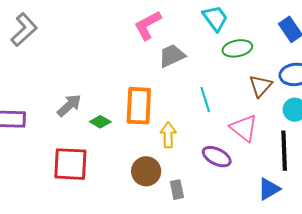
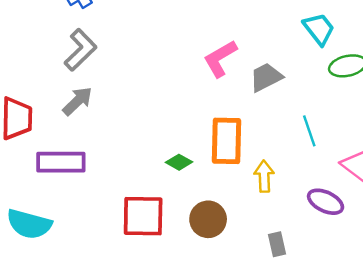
pink L-shape: (148, 25) -> (220, 59), moved
gray arrow: (69, 105) -> (77, 101), moved
brown circle: (146, 171) -> (208, 219), moved

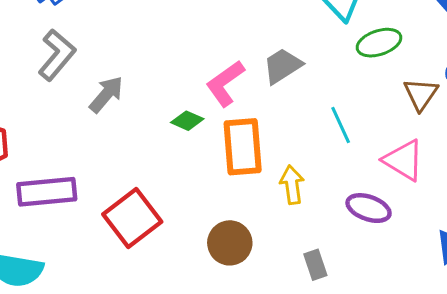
pink L-shape: (220, 59) -> (225, 83), moved
gray arrow: (77, 101) -> (106, 94), moved
green diamond: (179, 162) -> (187, 121), moved
red square: (143, 216) -> (132, 218), moved, turned -33

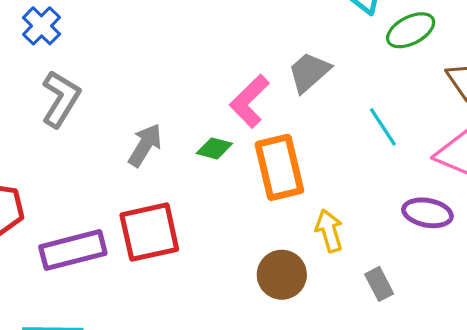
gray arrow: (106, 94) -> (145, 145), moved
yellow arrow: (292, 185) -> (329, 231), moved
red square: (132, 218) -> (149, 232), moved, turned 34

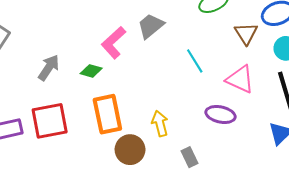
orange rectangle: (279, 167) -> (107, 114), moved

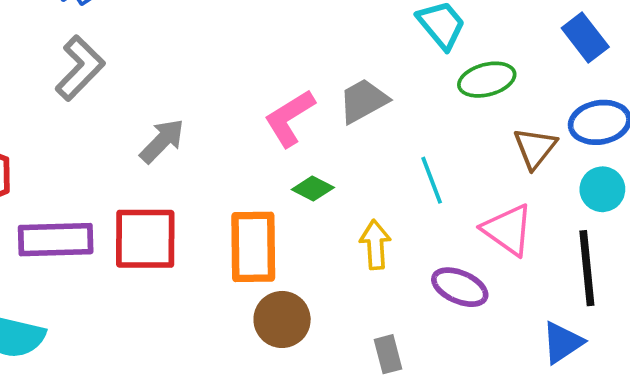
green diamond: (91, 71) -> (313, 188), moved
yellow arrow: (160, 124) -> (375, 245), moved

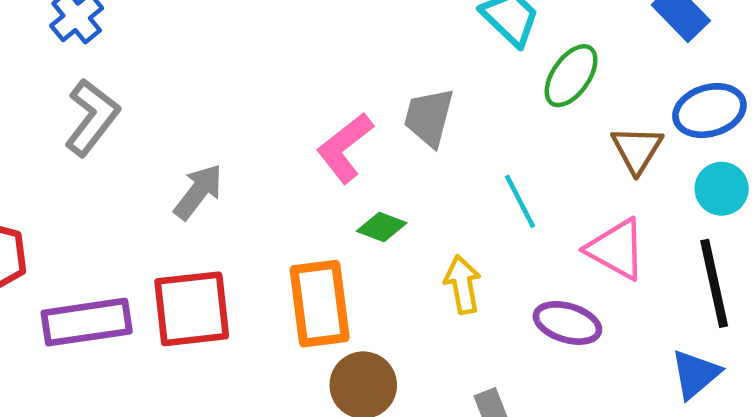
green ellipse: (487, 80) -> (571, 76), turned -34
gray trapezoid: (363, 101) -> (429, 117), turned -40

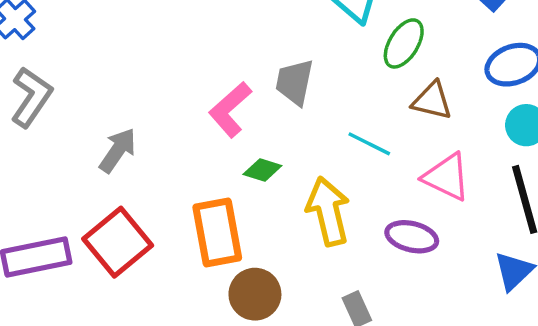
brown triangle: (637, 149) -> (432, 101), moved, turned -45
cyan line: (520, 201) -> (369, 144), turned -33
yellow arrow: (463, 284) -> (328, 211), size x1.5
red square: (192, 309) -> (118, 242), turned -30

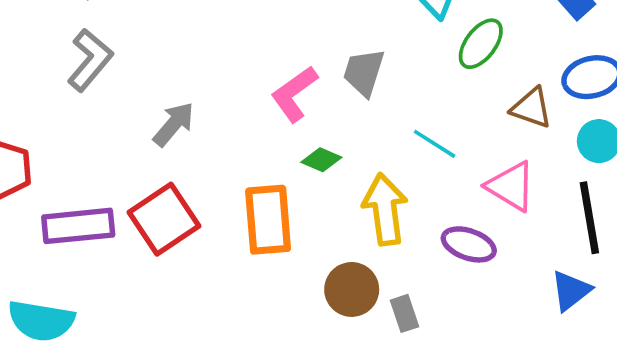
brown triangle: (432, 101) -> (532, 108), moved
brown circle: (255, 294) -> (352, 289), moved

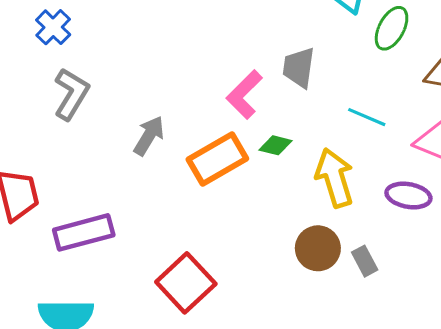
red square: (164, 219) -> (186, 283), moved
orange rectangle: (268, 220) -> (217, 159), moved, turned 74

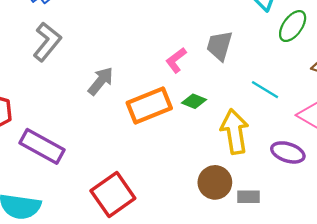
pink L-shape: (244, 95) -> (176, 60), size x0.7
purple rectangle: (84, 232) -> (42, 146), turned 36
gray rectangle: (365, 261) -> (248, 197), turned -70

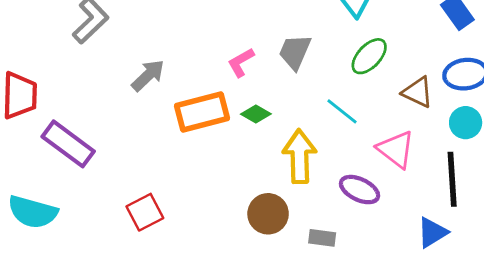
green ellipse: (293, 26) -> (369, 56), moved
red square: (113, 195) -> (145, 212), size x0.7
gray rectangle: (248, 197) -> (322, 238), moved

